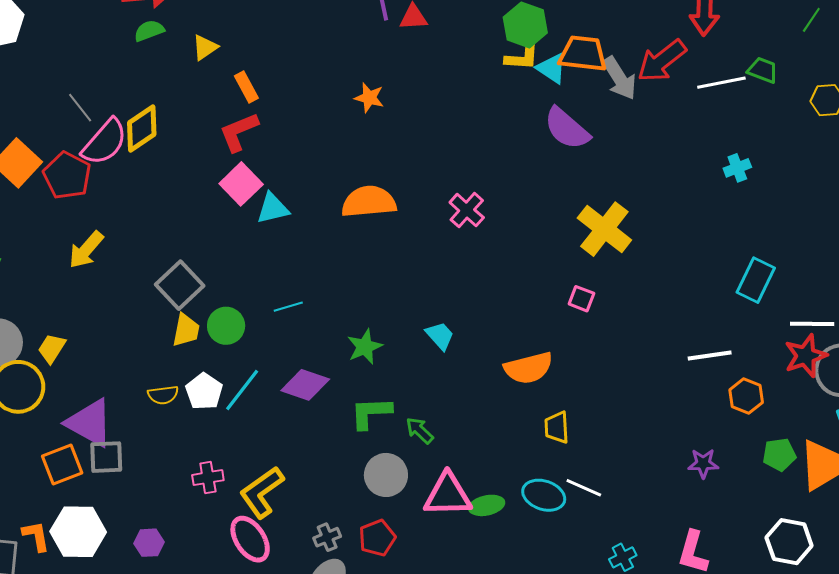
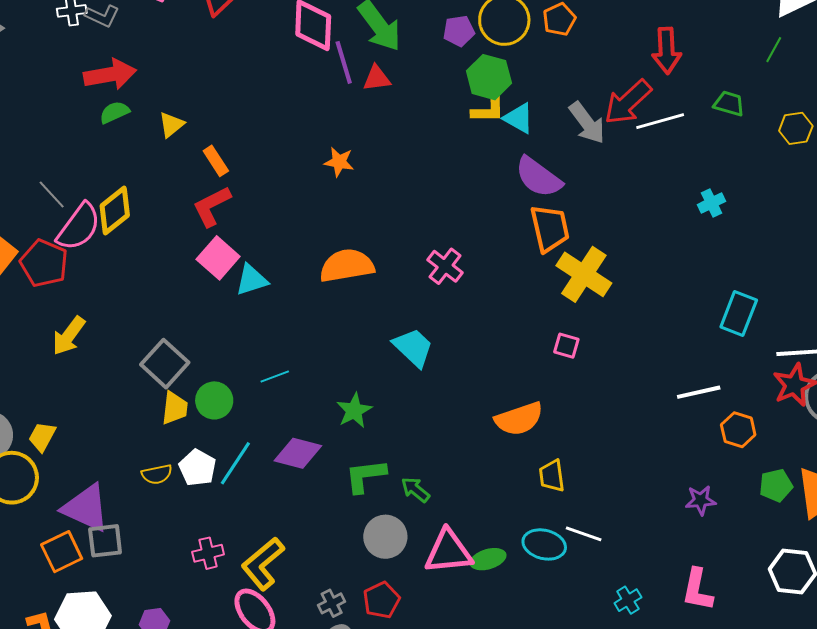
orange trapezoid: (583, 54) -> (550, 228), moved, turned 75
white line: (721, 83) -> (660, 121), moved
cyan trapezoid: (440, 336) -> (413, 348), moved, size x1.4

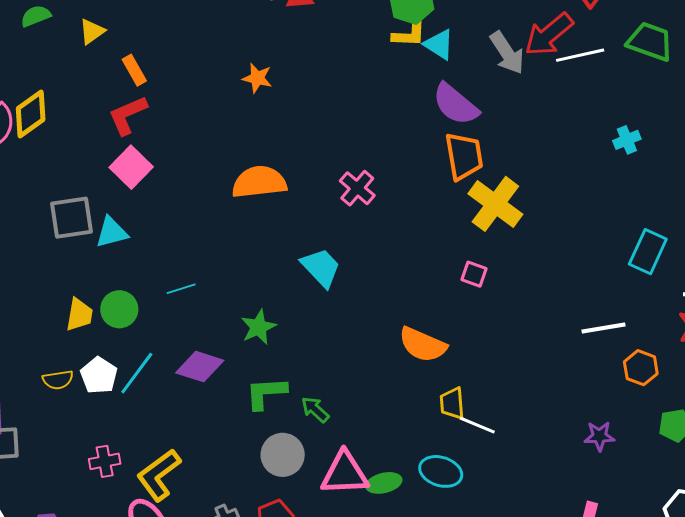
green trapezoid: (729, 104) -> (650, 42), size x1.5
cyan triangle: (252, 280) -> (112, 232), moved
gray square: (165, 364) -> (71, 218), moved, turned 36
orange semicircle: (519, 419) -> (423, 345), turned 39
white line: (584, 534) -> (477, 425), moved

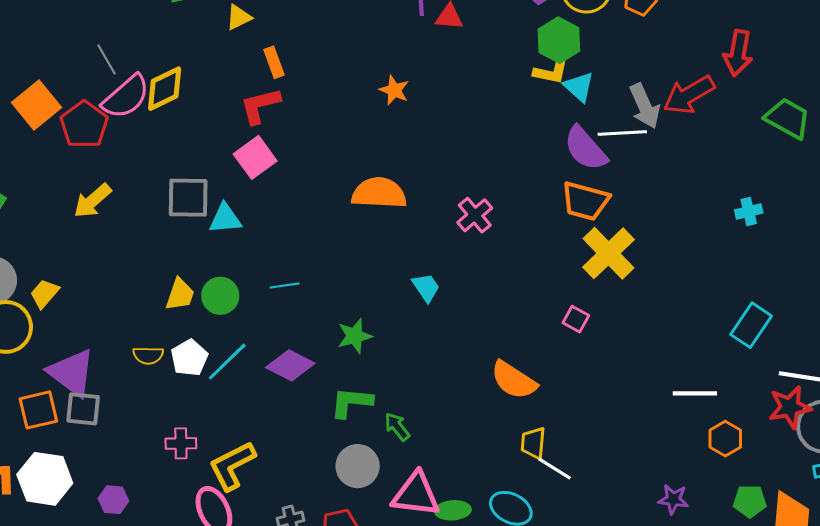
white line: (580, 55) -> (622, 133), moved
orange trapezoid: (464, 156) -> (585, 201), turned 105
cyan trapezoid: (321, 267) -> (426, 287), size x0.7

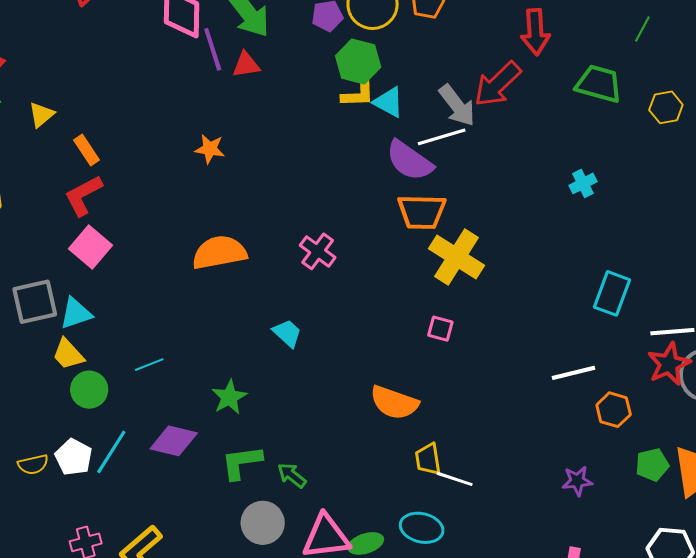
yellow trapezoid: (180, 294) -> (68, 354), moved, turned 132

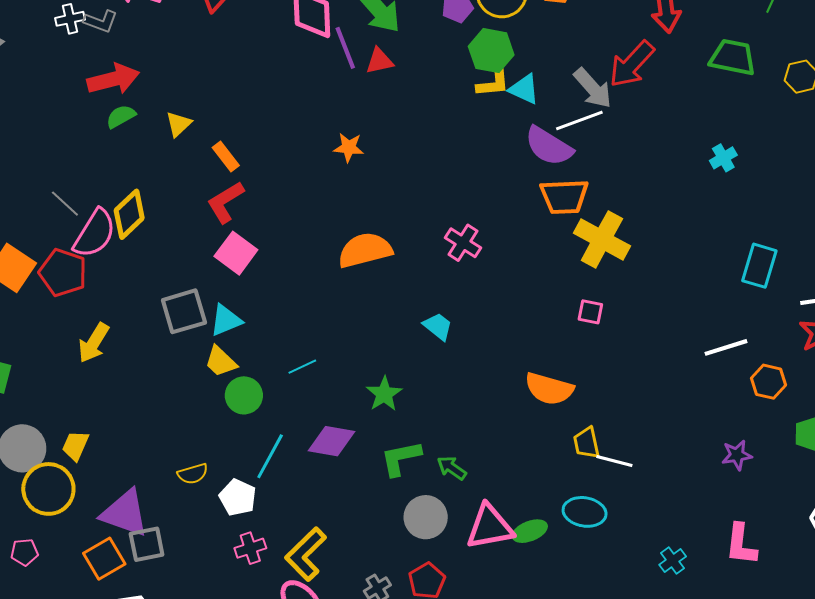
white pentagon: (74, 457) -> (238, 497), moved

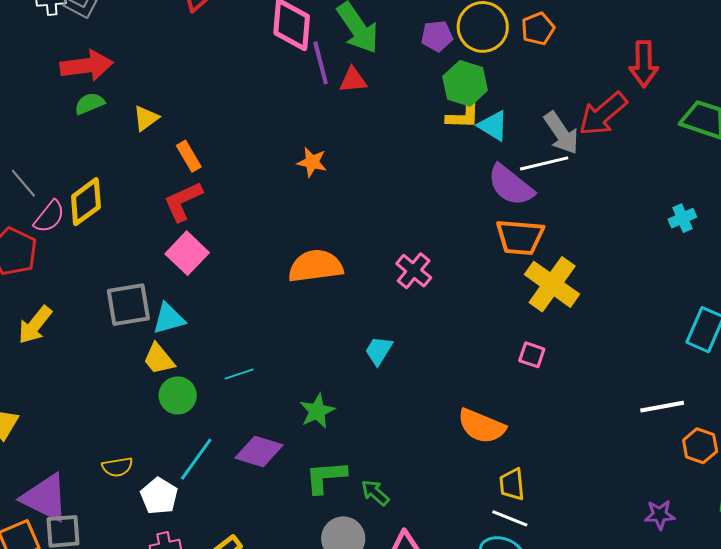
pink semicircle: (95, 233) -> (49, 217), size x0.7
cyan trapezoid: (438, 326) -> (379, 351), turned -104
white line: (614, 461) -> (510, 518), moved

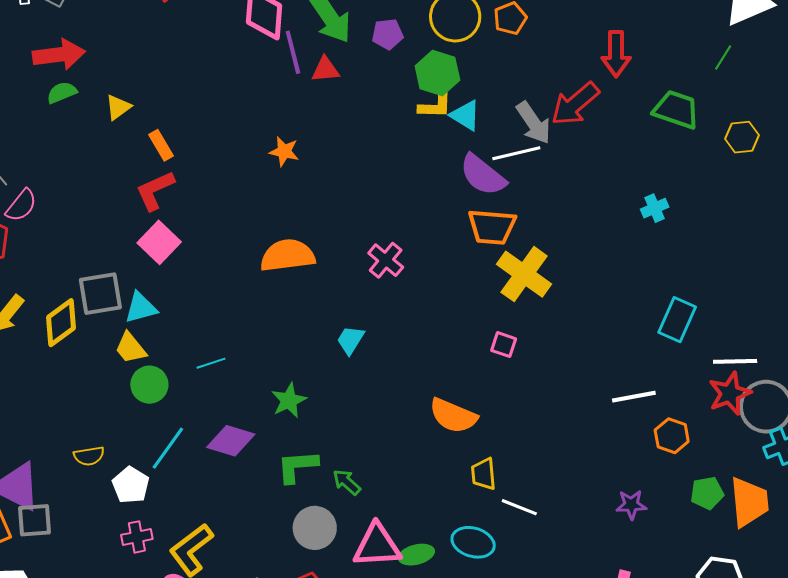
purple pentagon: (437, 36) -> (388, 34), moved
yellow diamond: (86, 202) -> (61, 323), moved
white line: (510, 518) -> (519, 507), moved

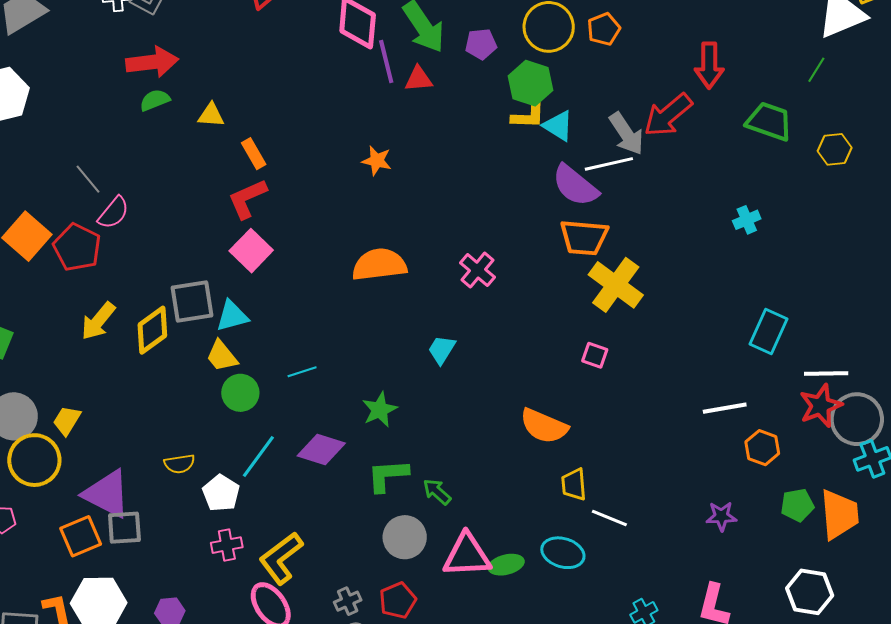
yellow triangle: (118, 107) -> (211, 115), turned 40

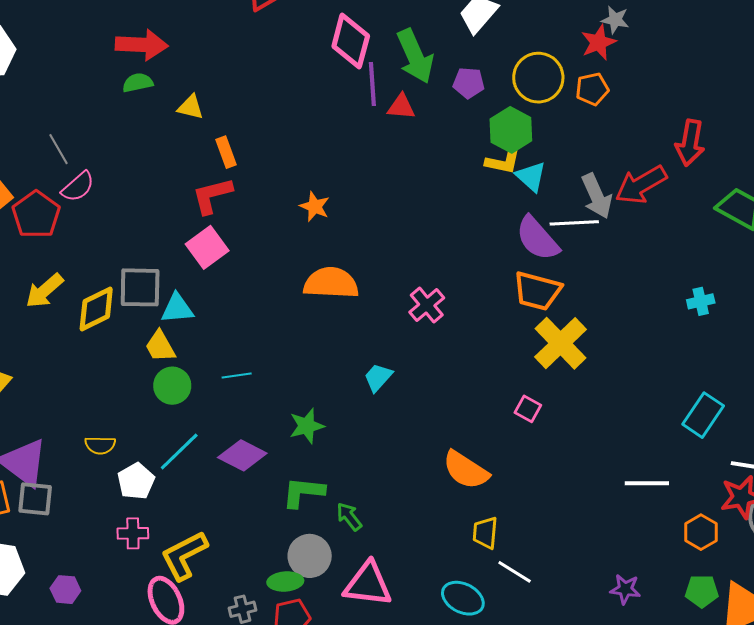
orange star: (377, 161) -> (315, 207), moved
orange hexagon: (762, 448) -> (701, 532), moved
green ellipse: (506, 565) -> (285, 581), moved

